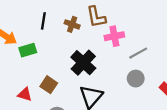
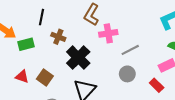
brown L-shape: (96, 17) -> (92, 15), turned 40
brown cross: (72, 24) -> (58, 37), moved
red triangle: (25, 94) -> (22, 77), moved

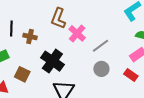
pink cross: (108, 33) -> (77, 33), turned -30
brown cross: (58, 37) -> (30, 36), moved
brown square: (45, 77) -> (22, 74), moved

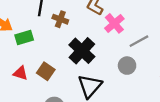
gray circle: (101, 69) -> (127, 66), moved
brown square: (22, 74) -> (46, 71), moved

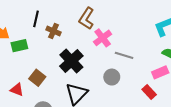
gray line: (139, 41) -> (124, 55), turned 42
red triangle: (20, 73) -> (17, 90), moved

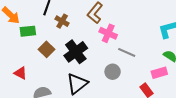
pink cross: (103, 38) -> (108, 33), turned -36
brown square: (37, 78) -> (47, 49), moved

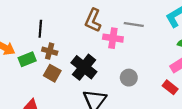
brown cross: (62, 21) -> (50, 51), moved
gray line: (127, 52) -> (134, 24), moved

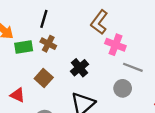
gray line: (134, 24) -> (133, 67), moved
black cross: (84, 67) -> (79, 68), size x0.7
brown square: (52, 73) -> (44, 78), moved

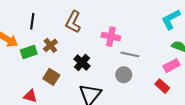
black line: (44, 19) -> (32, 21), moved
brown L-shape: (99, 22) -> (73, 22), moved
brown cross: (48, 44) -> (50, 45), turned 32

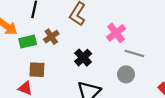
pink cross: (111, 37) -> (116, 33), turned 36
brown square: (51, 77) -> (37, 70), moved, turned -35

